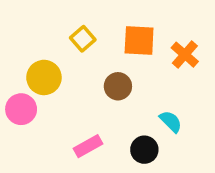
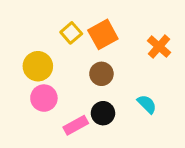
orange square: (139, 40) -> (103, 34), moved, turned -32
pink circle: (21, 109) -> (44, 98), moved
black circle: (144, 150) -> (103, 113), moved

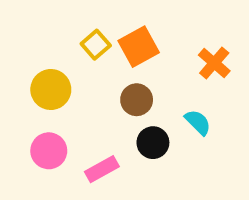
pink circle: (44, 98) -> (49, 151), moved
cyan semicircle: (147, 104) -> (198, 122), moved
black circle: (103, 113) -> (153, 143), moved

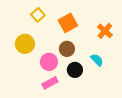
yellow square: (96, 45) -> (38, 15), moved
pink circle: (49, 151) -> (49, 62), moved

